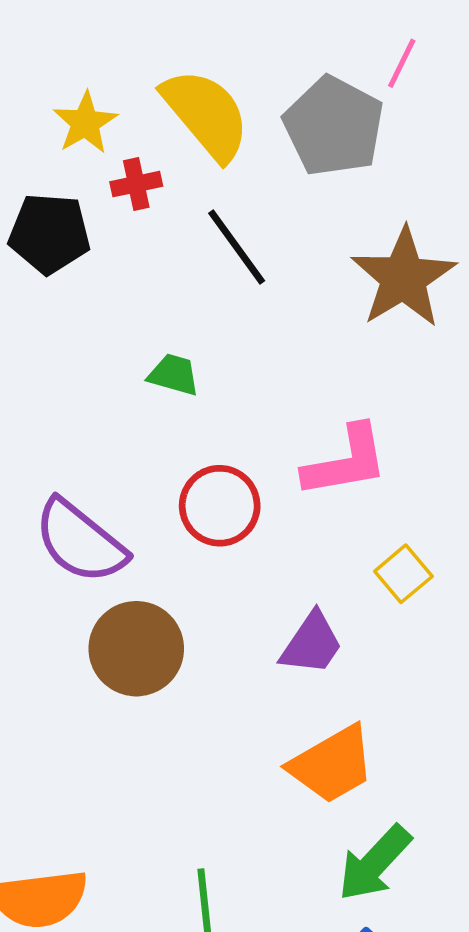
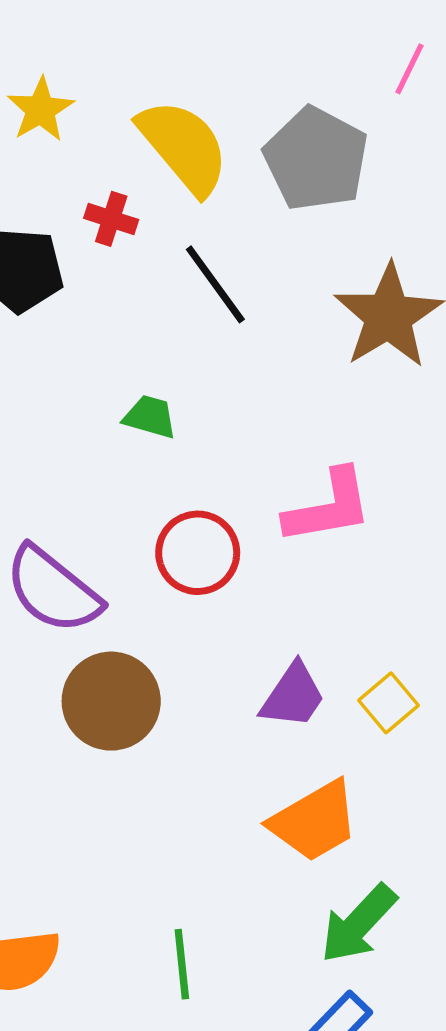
pink line: (402, 63) -> (410, 69), moved
yellow star: (85, 123) -> (41, 109), moved
red cross: (136, 184) -> (111, 219), turned 30
yellow square: (403, 574) -> (388, 703), moved

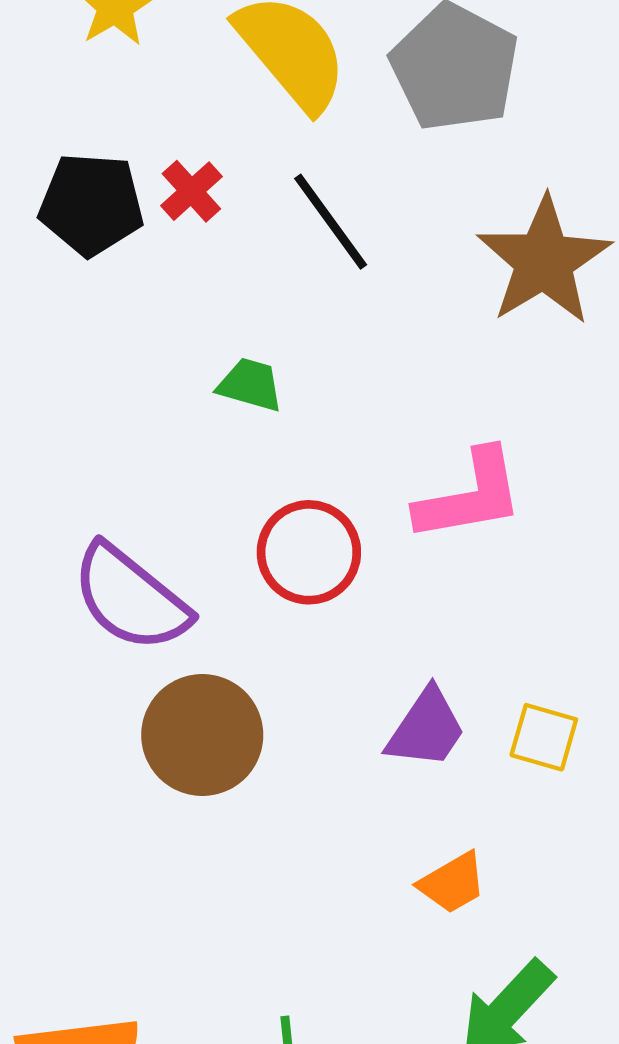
red cross: (111, 219) -> (191, 191), moved, turned 30
yellow square: (388, 703) -> (544, 737), turned -34
orange trapezoid: (314, 821) -> (452, 883), size x0.6

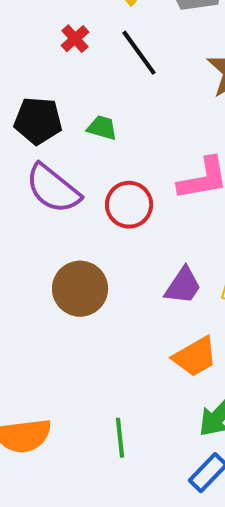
black pentagon: (91, 204) -> (38, 121), moved
purple semicircle: (131, 598) -> (53, 189), moved
orange trapezoid: (452, 883) -> (195, 357), size x1.4

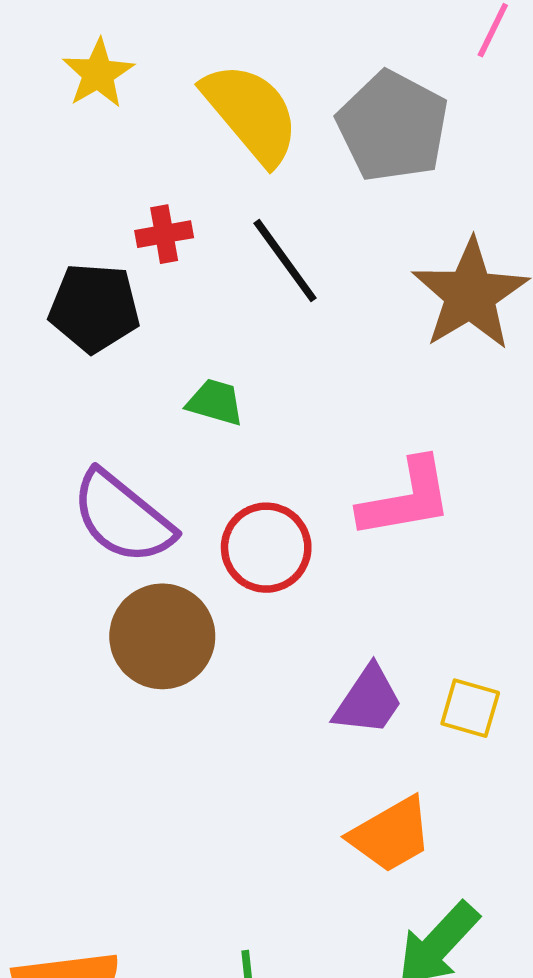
red cross: (75, 39) -> (164, 234), turned 32
black pentagon: (38, 121) -> (94, 308), moved
brown circle: (80, 289) -> (162, 636), moved

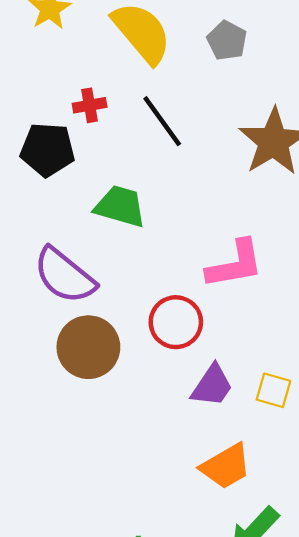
gray pentagon: (393, 126) -> (227, 41), size x0.6
green trapezoid: (215, 402) -> (120, 206), size x1.5
red circle: (266, 548) -> (176, 322), moved

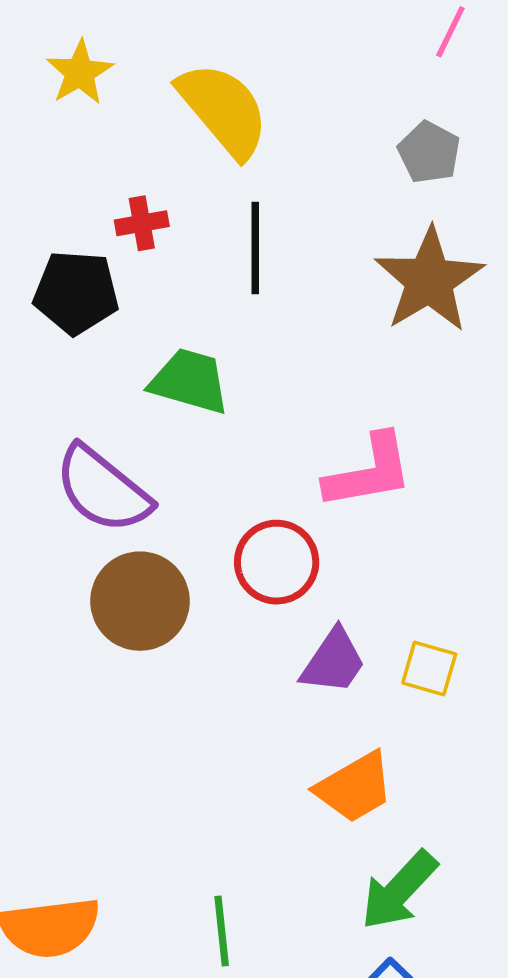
gray pentagon: (227, 41) -> (429, 152), moved
black line: (162, 121) -> (255, 248), turned 36

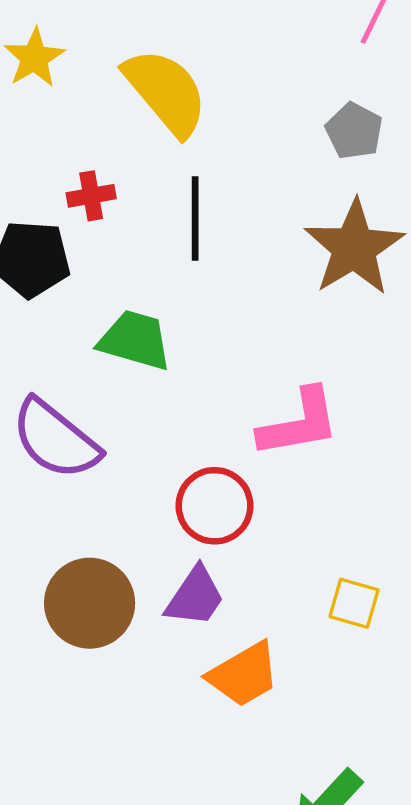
brown circle: (140, 601) -> (90, 603), moved
purple trapezoid: (333, 661) -> (195, 597), moved
orange trapezoid: (355, 787) -> (244, 675), moved

